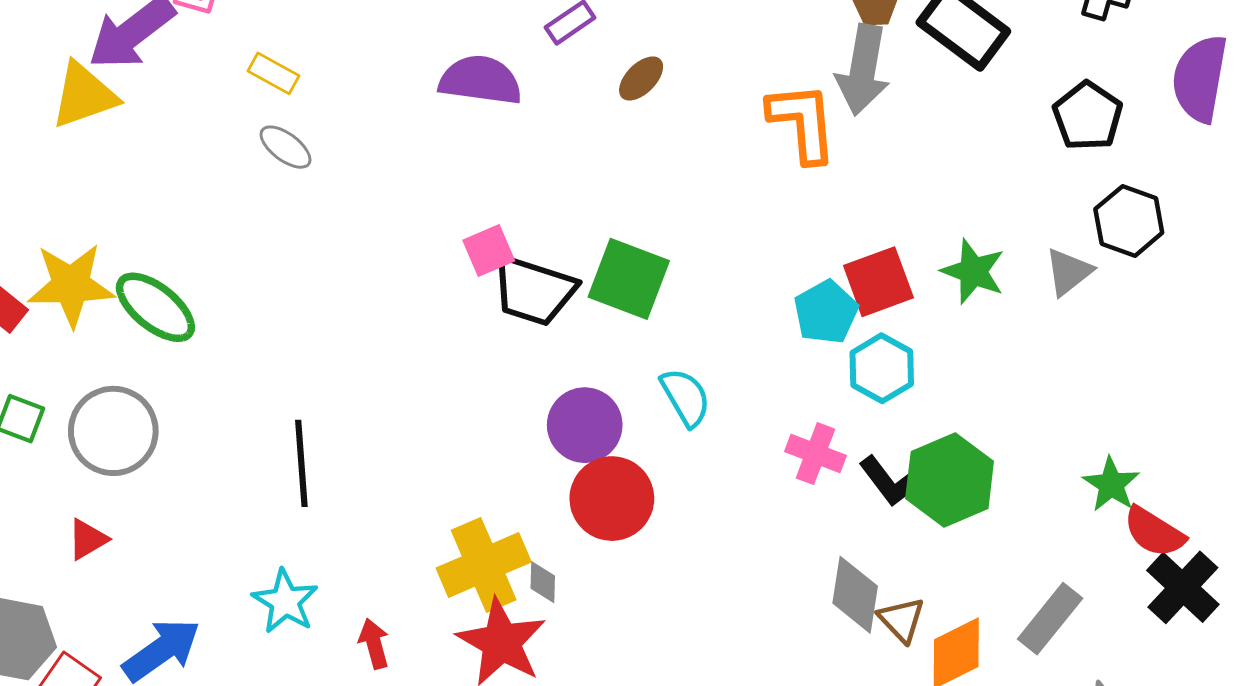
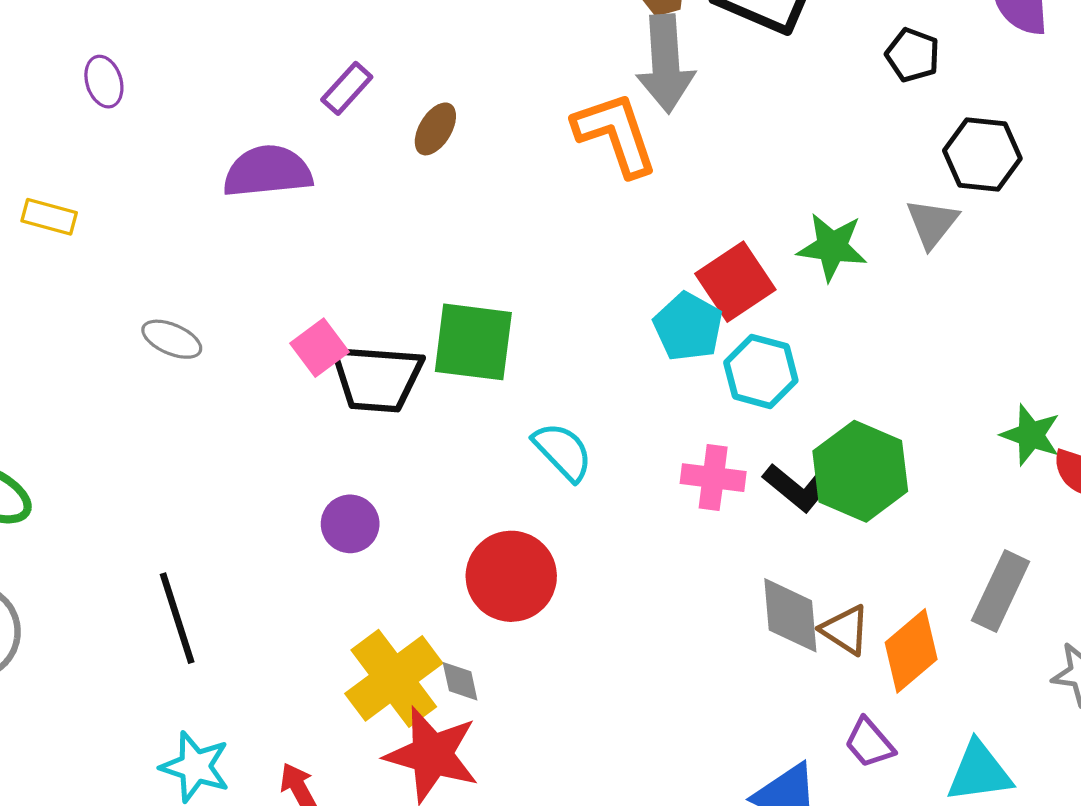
black pentagon: (1088, 116) -> (913, 55), size x0.7
gray ellipse: (286, 147) -> (172, 339), moved
purple circle: (585, 425) -> (350, 524), moved, size x0.7

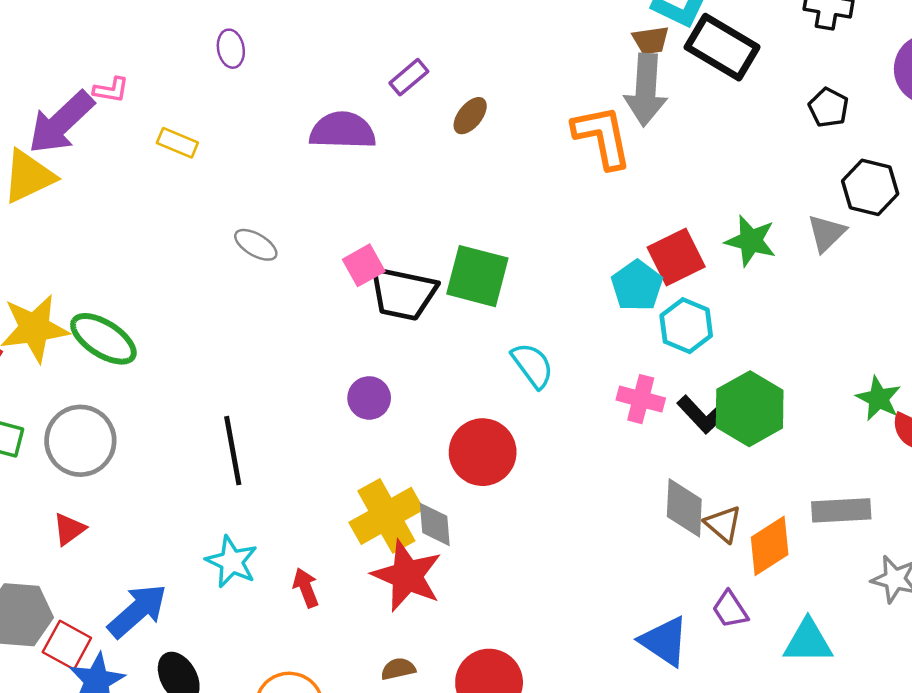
gray rectangle: (1001, 591) -> (841, 510), turned 54
gray diamond: (460, 681) -> (435, 524), size x1.4

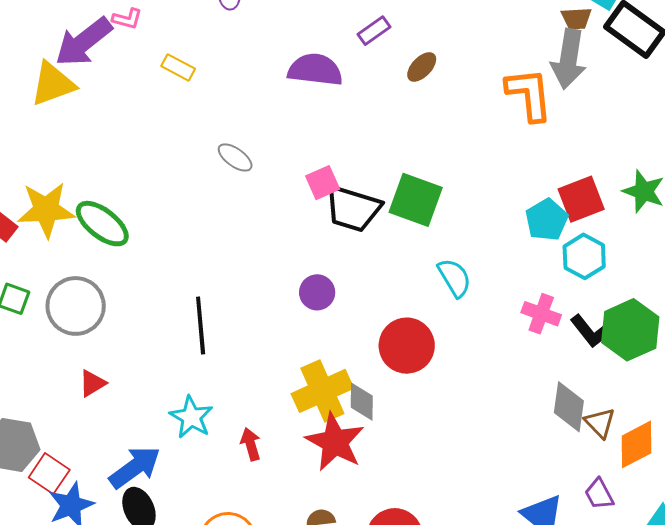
red triangle: (69, 529) -> (92, 383), moved
blue arrow: (137, 611) -> (135, 467), moved

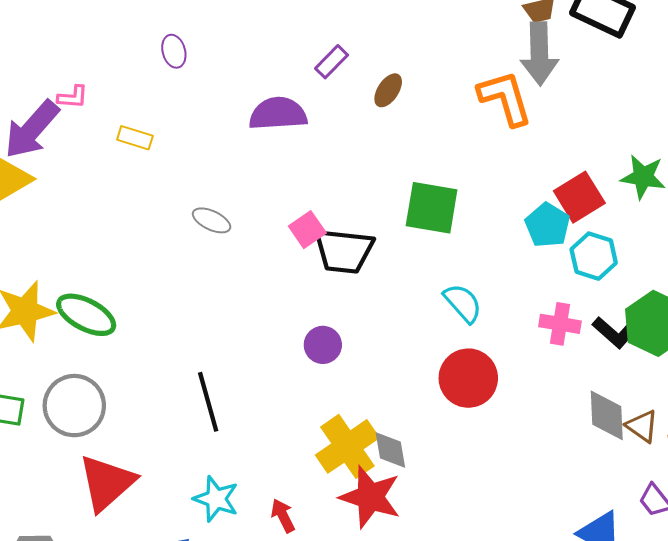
green square: (416, 200) -> (432, 208), moved
red circle: (407, 346) -> (468, 378), moved
red triangle: (92, 383) -> (107, 483), size x2.0

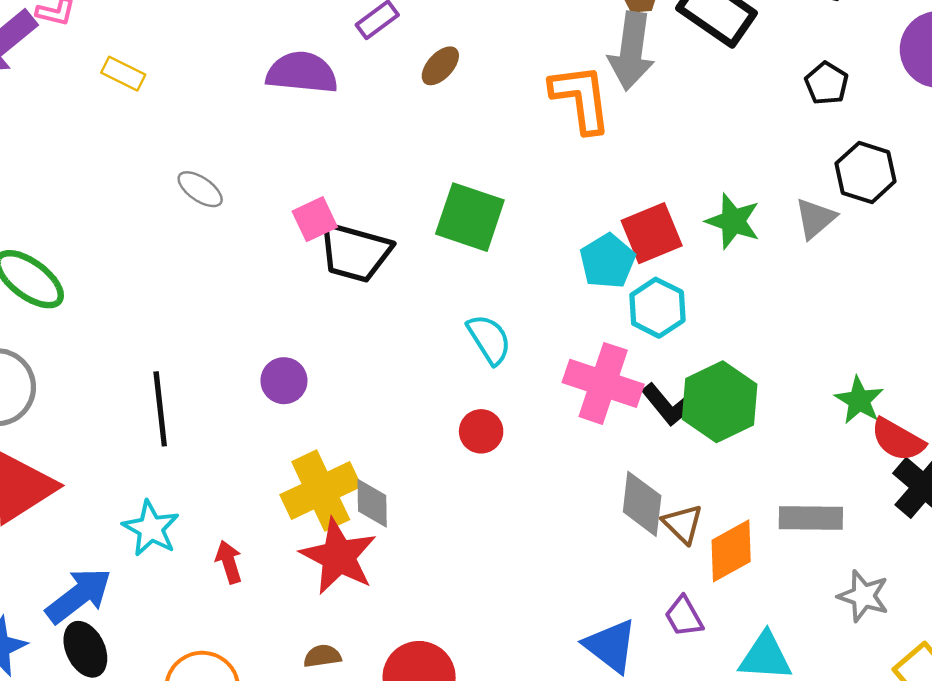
pink cross: (560, 324) -> (603, 383), size x1.5
purple circle: (323, 345) -> (284, 381), moved
red circle: (468, 378) -> (481, 431), size x0.6

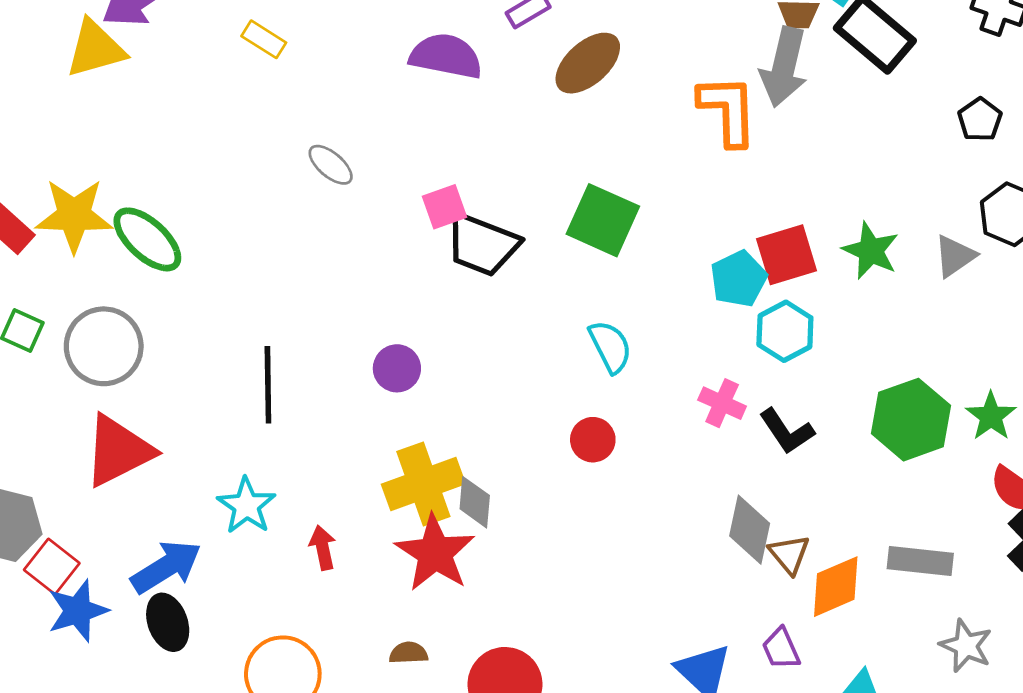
brown ellipse: (440, 66) -> (588, 63), size x1.6
pink cross: (603, 383) -> (722, 403), size x0.6
green star: (859, 400) -> (991, 416), moved
green hexagon: (720, 402) -> (911, 420), moved

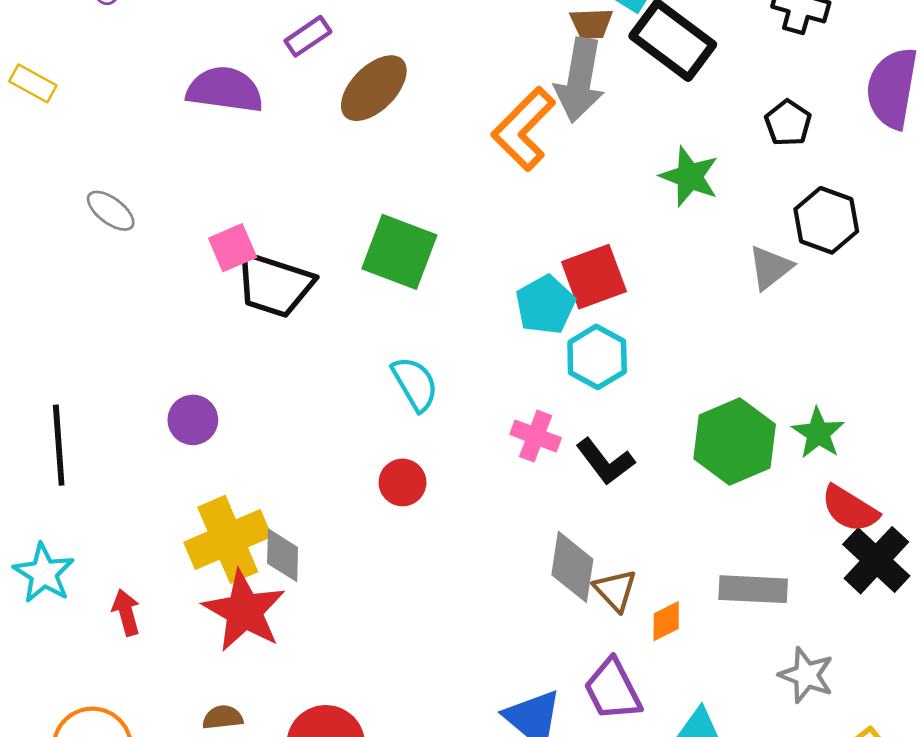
orange L-shape: (728, 110) -> (524, 129), turned -130
green star: (871, 251) -> (689, 176), moved
orange diamond: (836, 587) -> (666, 621), size x0.6
purple trapezoid: (781, 649) -> (613, 690), size x1.4

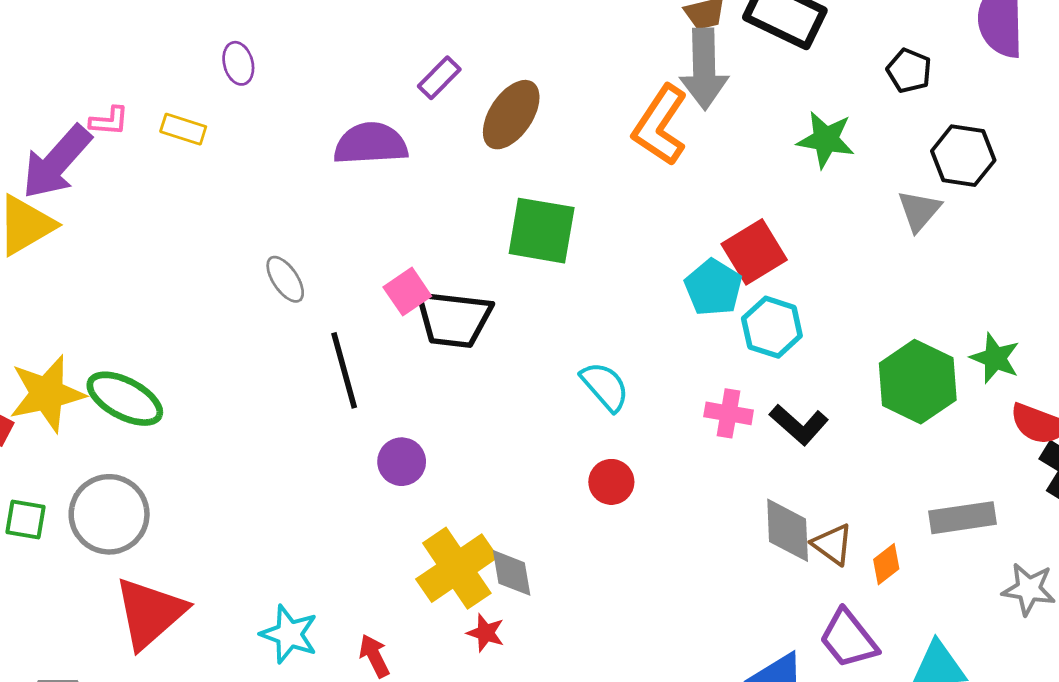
yellow rectangle: (33, 83) -> (183, 129), moved
gray ellipse: (111, 211) -> (285, 279), turned 30
green square: (399, 252) -> (542, 231), moved
black line: (59, 445) -> (344, 370), moved
red star: (244, 611) -> (486, 633), size x0.5

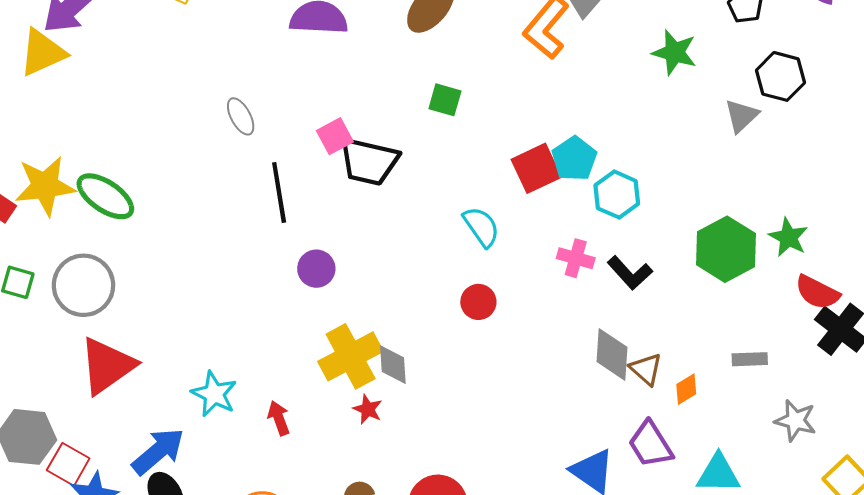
green square: (542, 231) -> (445, 100), size x0.6
red square: (754, 252) -> (536, 168), moved
gray rectangle: (963, 518) -> (750, 359), size x0.7

